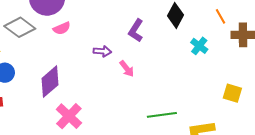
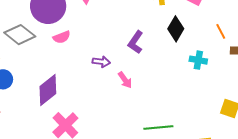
cyan cross: (199, 46) -> (198, 60), turned -30

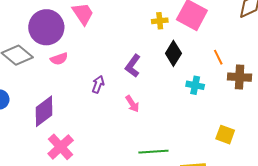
purple arrow: (101, 62) -> (98, 84), turned -78
pink arrow: (125, 80) -> (132, 104), moved

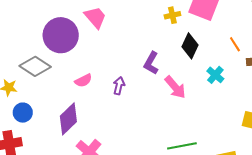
pink semicircle: (59, 59) -> (83, 81), moved
cyan cross: (195, 85) -> (215, 75), turned 36
pink arrow: (132, 104) -> (175, 87), moved, size x1.4

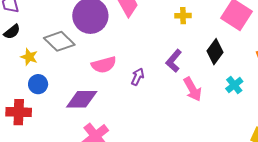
yellow cross: (172, 15) -> (183, 16), moved
pink semicircle: (83, 81) -> (104, 65), size x1.4
purple diamond: (68, 119) -> (82, 99), turned 32

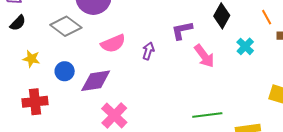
yellow star: (29, 57) -> (31, 59), moved
purple L-shape: (174, 61) -> (182, 30), turned 45
blue circle: (38, 84) -> (65, 71), moved

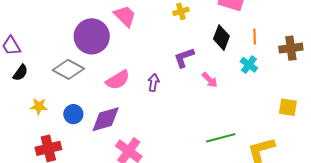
orange line: (267, 17) -> (255, 36), moved, turned 35
pink arrow: (204, 56) -> (210, 80), size x0.7

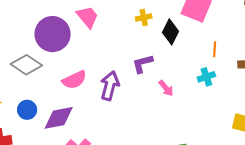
black diamond: (221, 38) -> (171, 32), moved
cyan cross: (249, 65) -> (206, 77), turned 30
purple arrow: (153, 82) -> (110, 86), size x1.6

